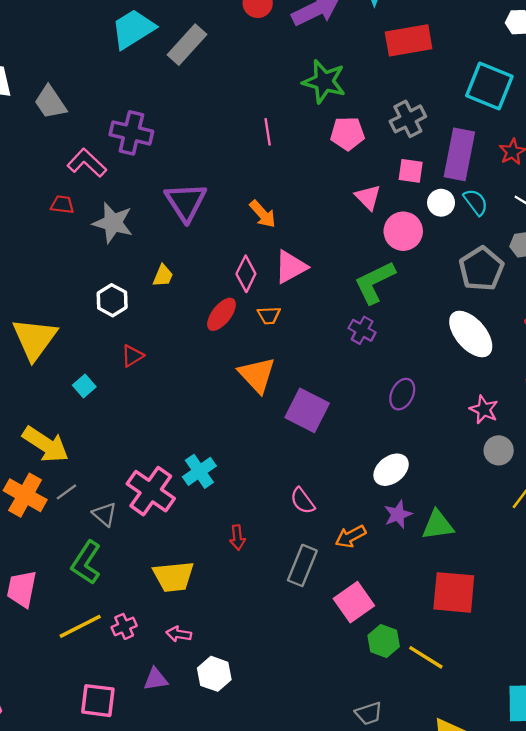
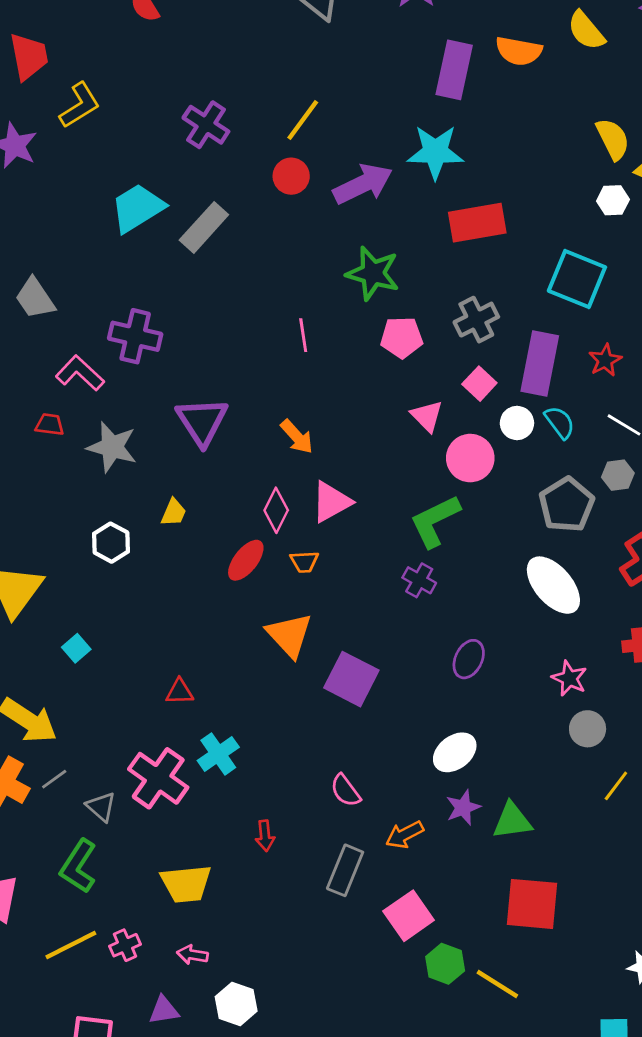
pink square: (411, 171) -> (479, 384), turned 35
red triangle: (132, 356) -> (180, 692), moved, turned 30

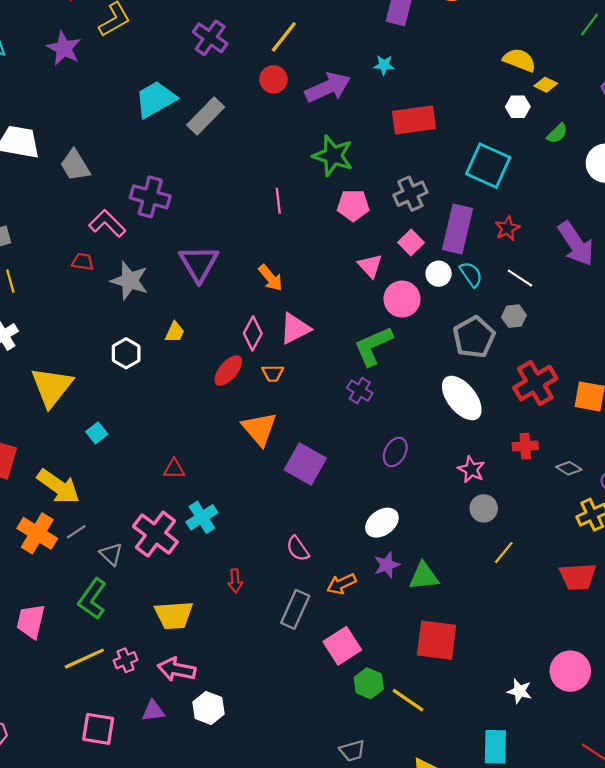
yellow semicircle: (613, 139) -> (519, 60), turned -44
cyan star: (435, 152) -> (384, 65), size x0.5
pink arrow: (192, 955) -> (177, 669), size x1.6

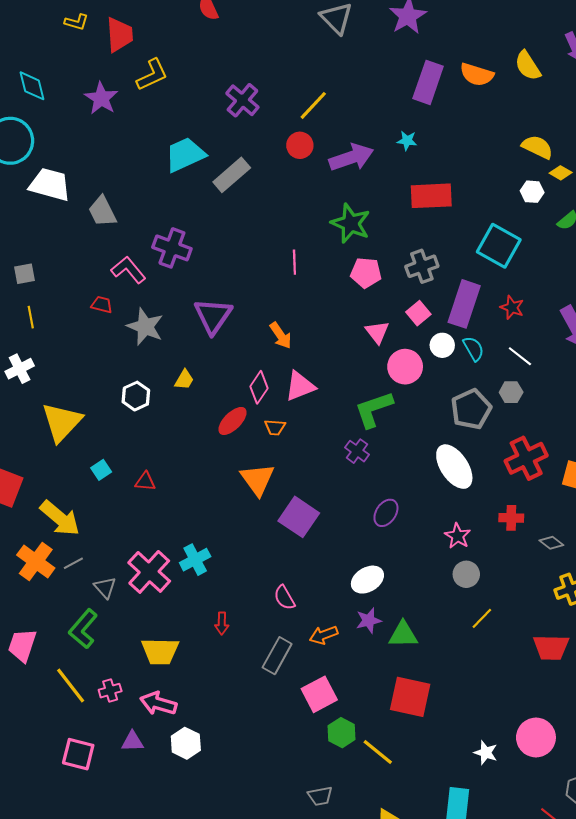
red star: (507, 228) -> (512, 307), turned -30
red triangle: (174, 469) -> (145, 482), moved
yellow line: (84, 659) -> (71, 686), turned 72

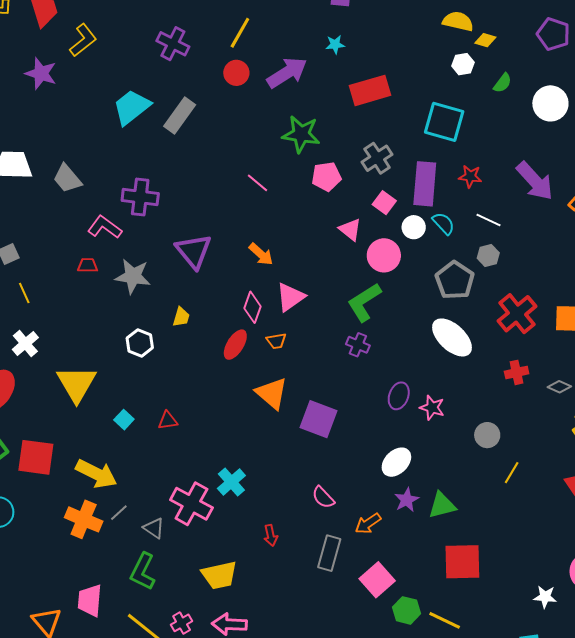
pink line: (294, 262) -> (257, 183), turned -35
pink star: (458, 536) -> (432, 408), moved

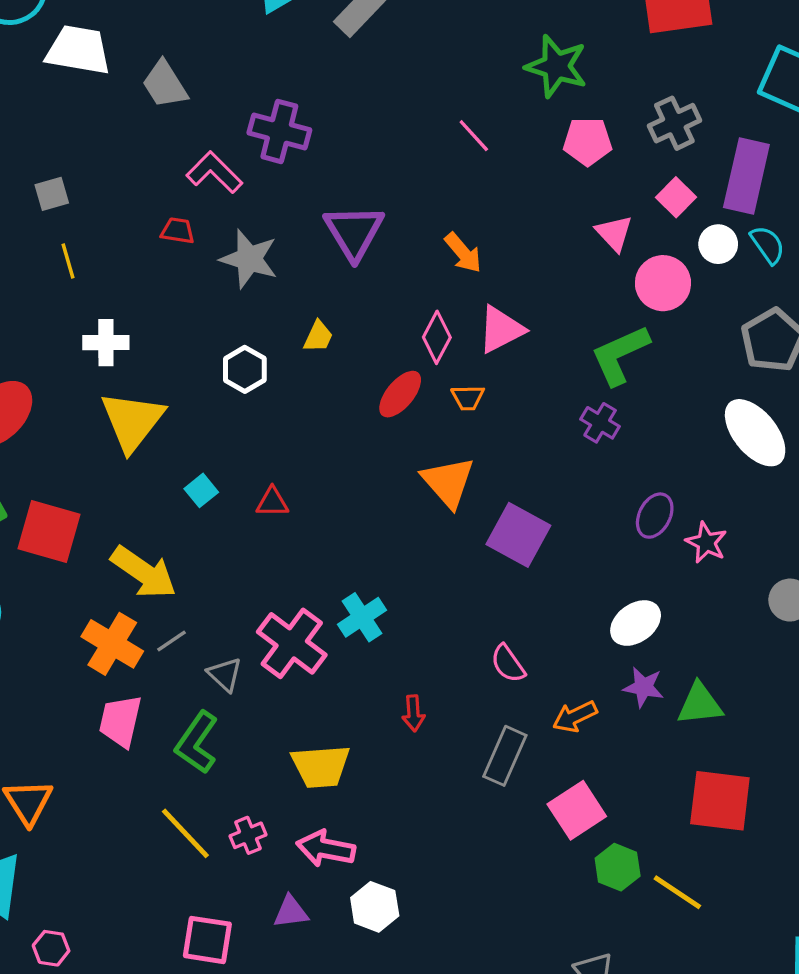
white cross: (25, 343) -> (106, 343), moved, turned 32
purple star: (407, 500) -> (643, 687), turned 30
pink trapezoid: (90, 600) -> (120, 721), moved

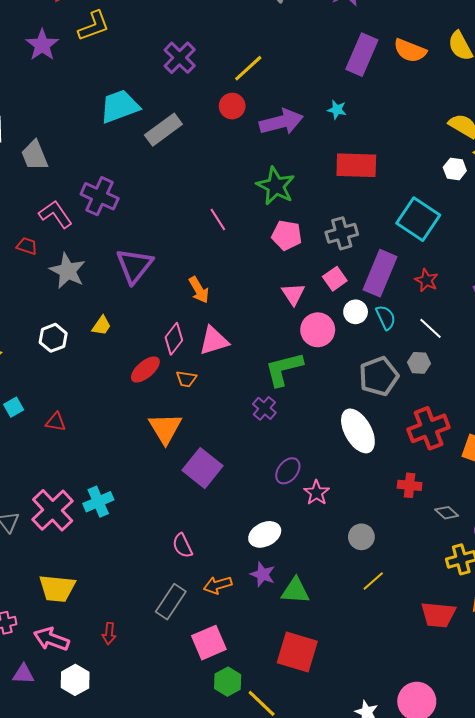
red arrow: (413, 713) -> (109, 633), moved

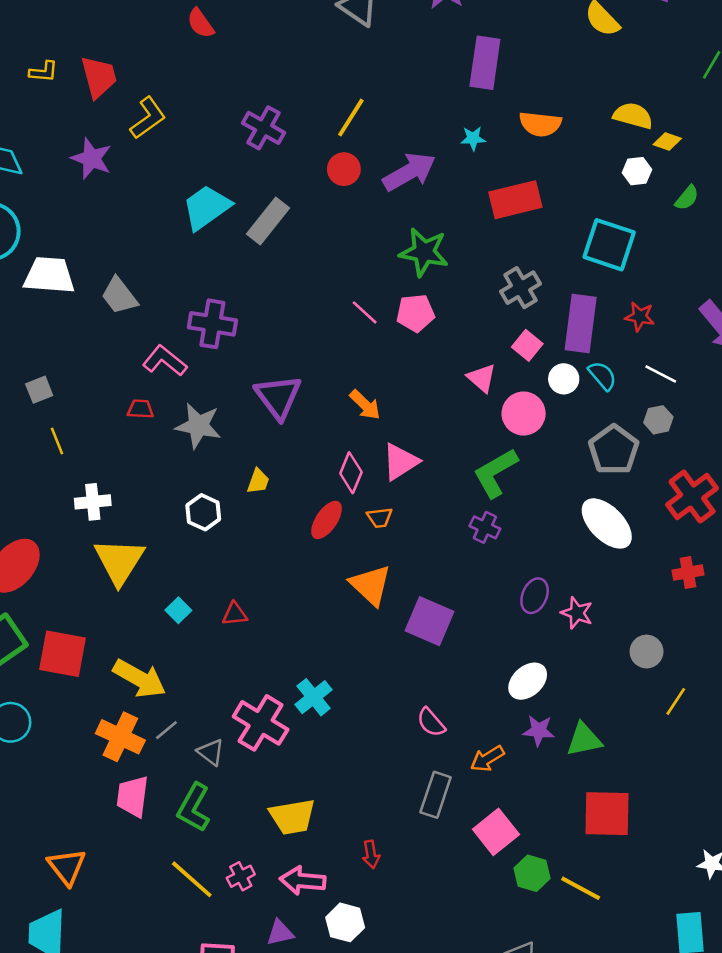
orange semicircle: (410, 51) -> (540, 124), moved
pink pentagon: (287, 235) -> (415, 313), moved

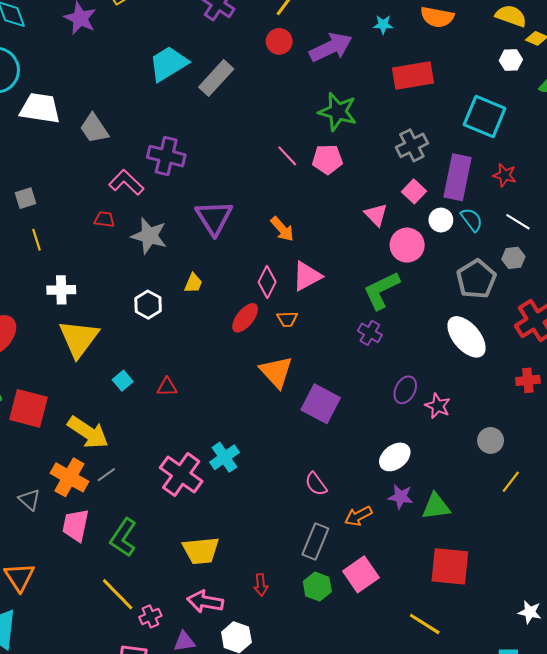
gray triangle: (211, 752) -> (29, 500), moved
green hexagon: (532, 873) -> (317, 587), moved
pink cross: (241, 876) -> (150, 616), moved

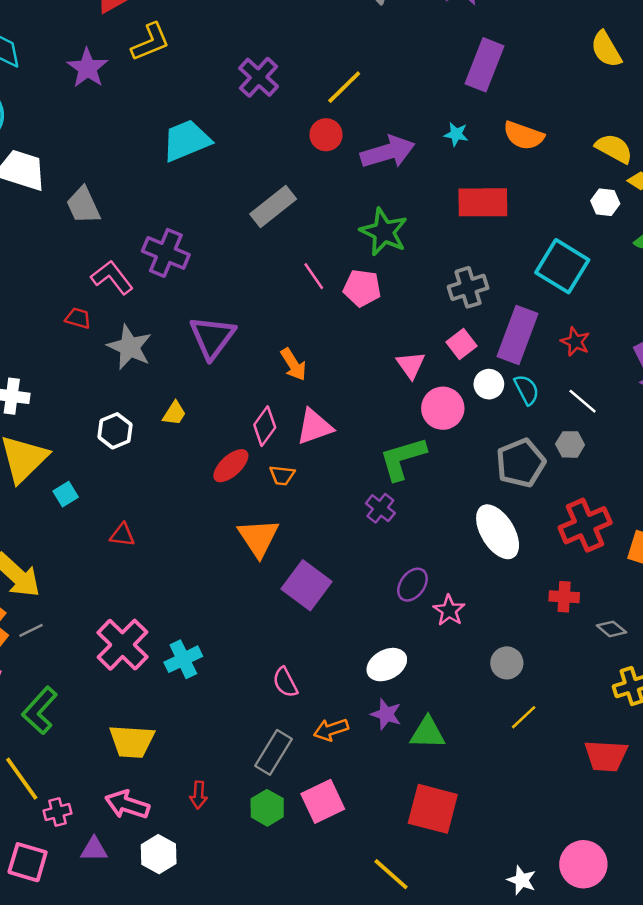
gray rectangle: (216, 78) -> (273, 207), moved
cyan square: (123, 381) -> (66, 494), moved
cyan cross: (225, 457) -> (183, 659), moved

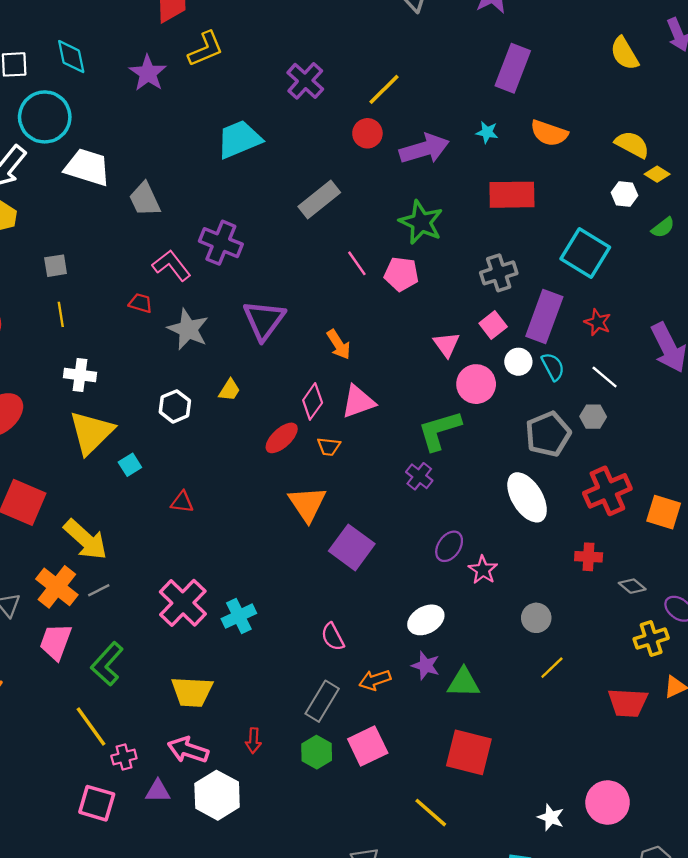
white hexagon: (159, 854) -> (217, 795), size x1.4

